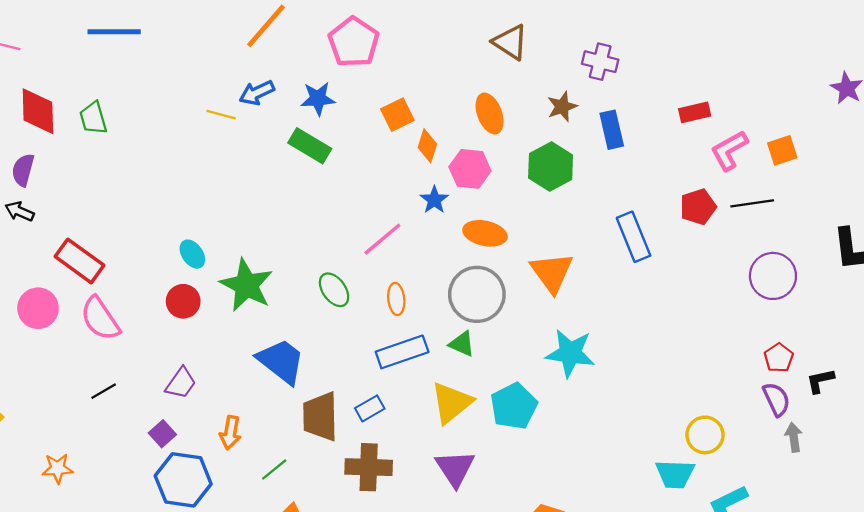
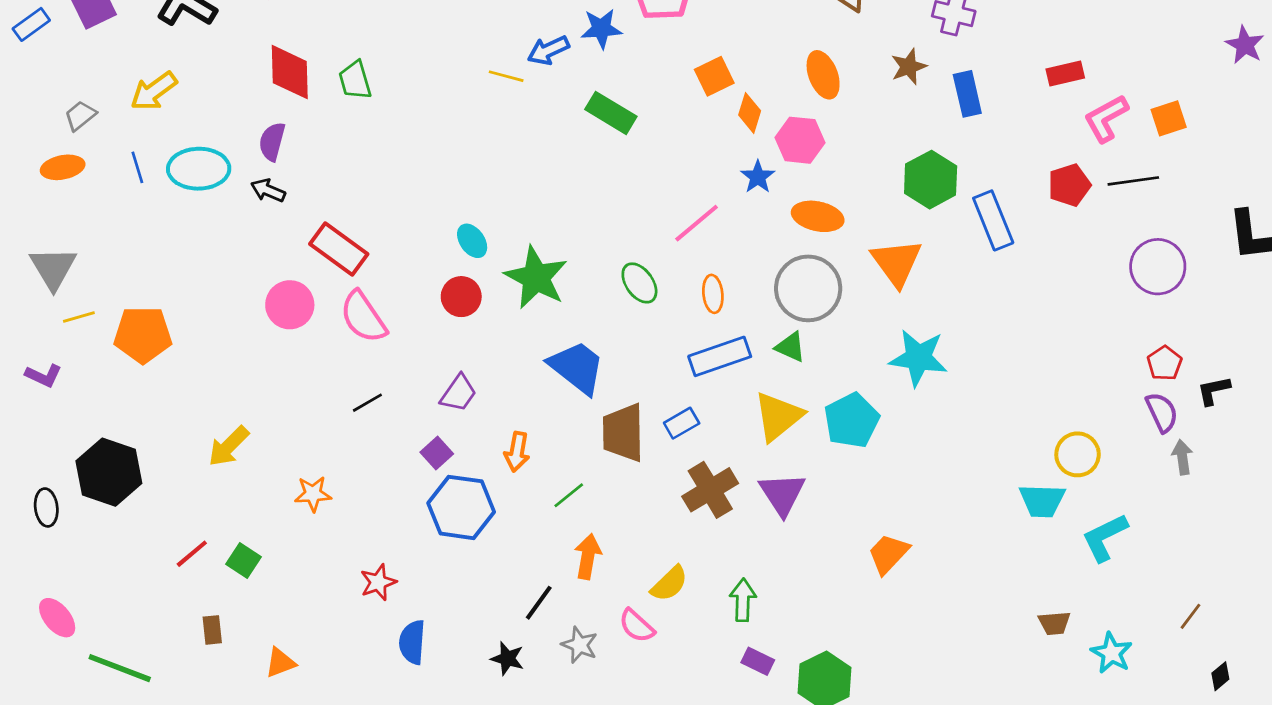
blue star: (318, 99) -> (601, 29), moved
green hexagon: (551, 167) -> (931, 180), moved
brown cross: (369, 467) -> (710, 490), moved, turned -33

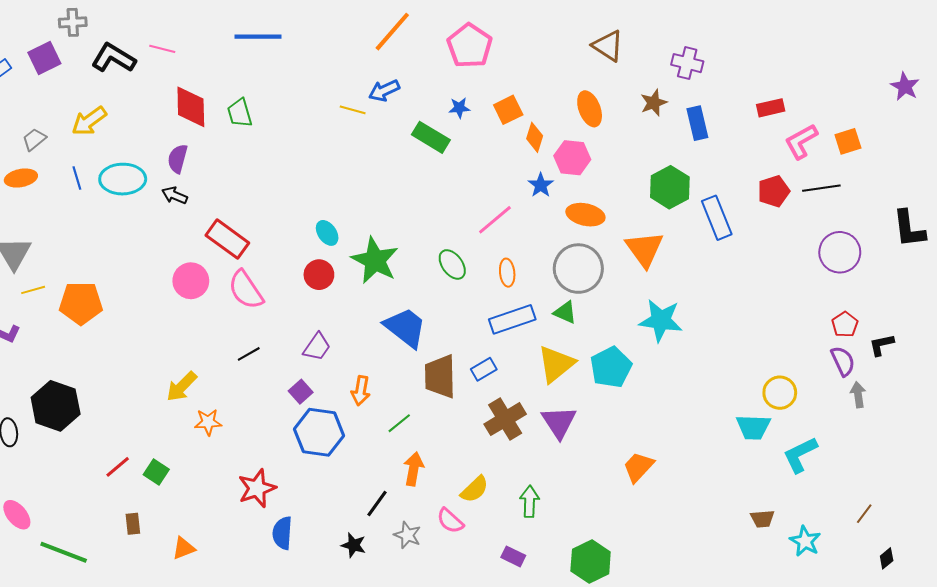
blue star: (601, 29) -> (459, 108), moved, size x0.7
yellow arrow: (229, 446) -> (182, 387), moved
red star: (378, 582) -> (257, 488), size x1.4
purple rectangle: (758, 661) -> (513, 556), moved

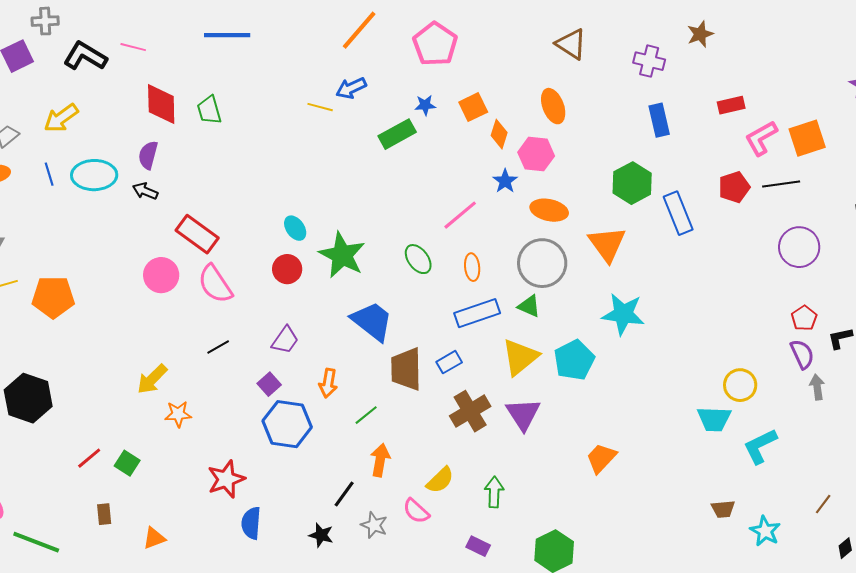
brown star: (654, 103) -> (700, 34), moved
green rectangle: (431, 137) -> (397, 134), turned -60
orange square: (848, 141) -> (807, 138), size x1.4

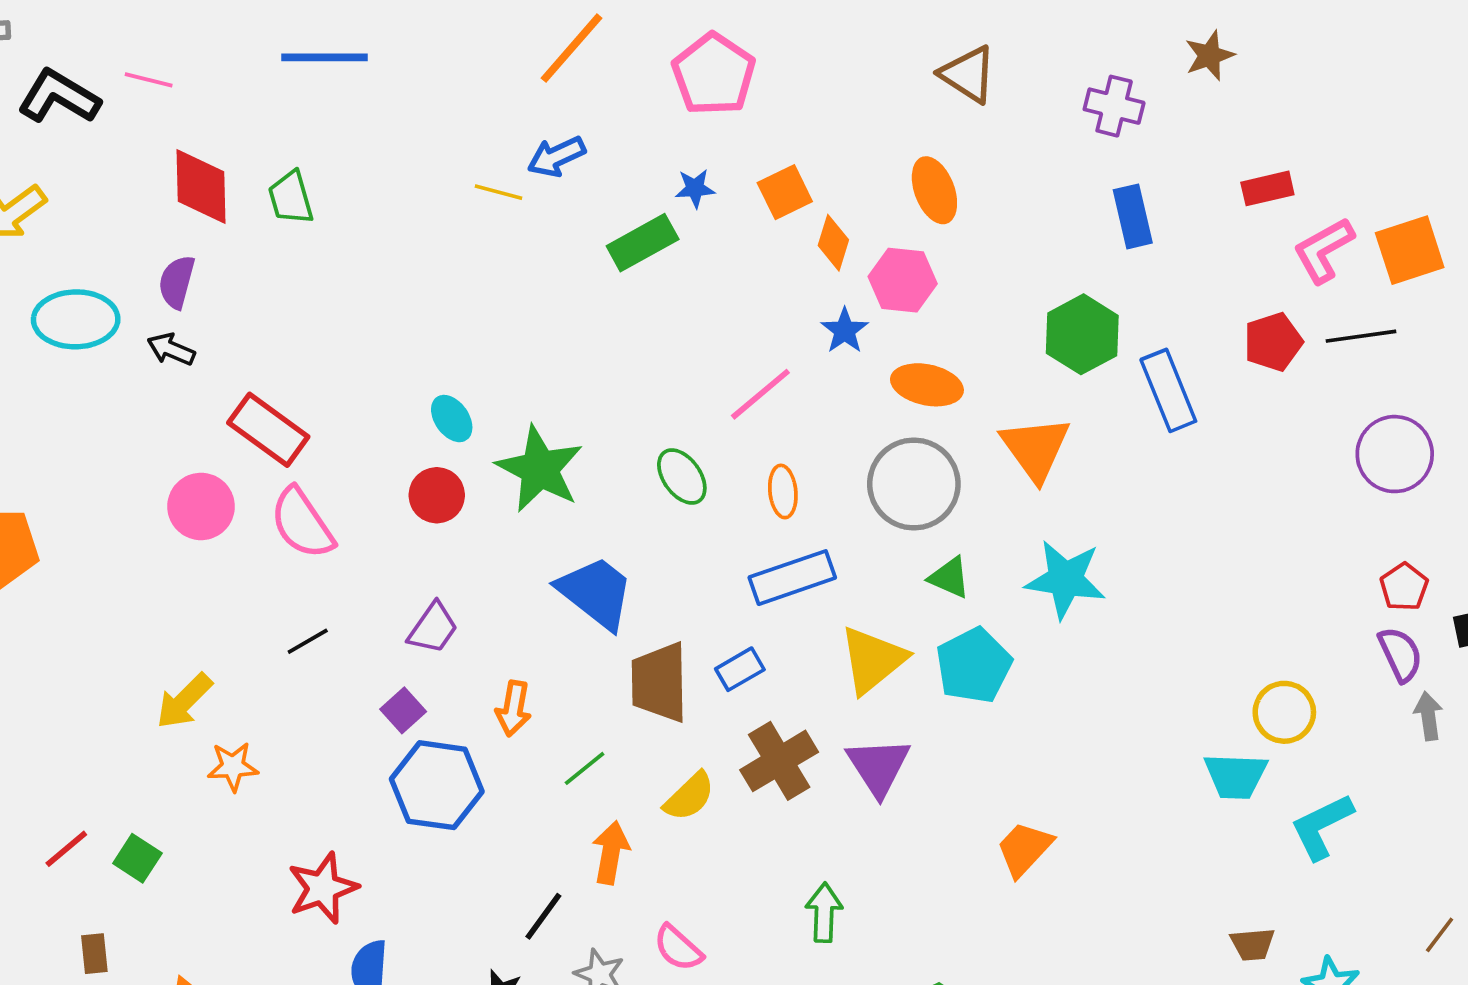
green triangle: (529, 306) -> (949, 578), moved
yellow semicircle: (440, 480) -> (689, 796), moved

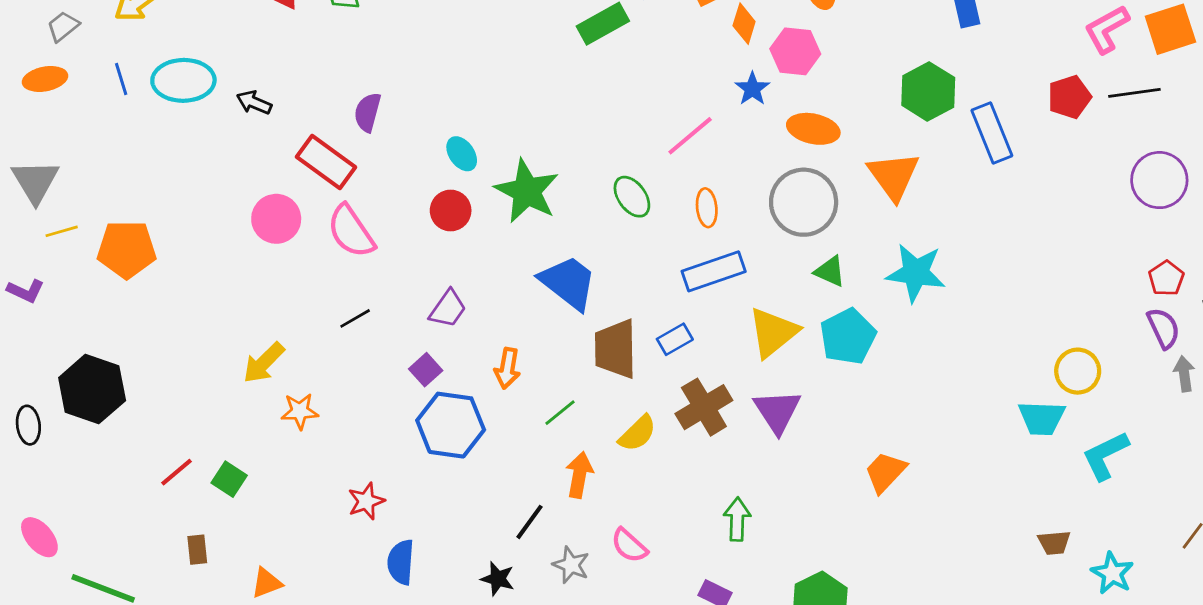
purple semicircle: (177, 282) -> (368, 112), moved
red star: (323, 888) -> (366, 501), size x0.7

